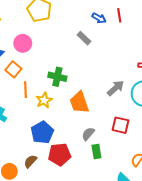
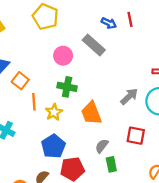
gray rectangle: (84, 38) -> (94, 45), size x1.5
pink circle: (23, 43) -> (63, 56), moved

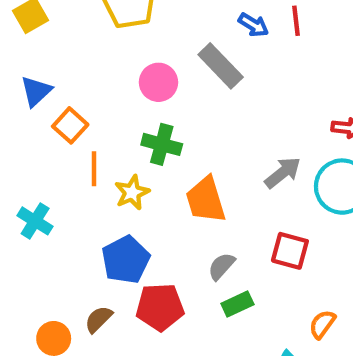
green rectangle: (111, 164) -> (237, 304), turned 72

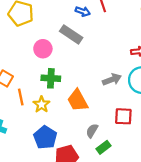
gray arrow: (283, 173) -> (112, 79), turned 30

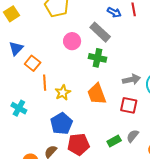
green cross: (51, 78) -> (97, 58), moved
red square: (123, 116) -> (129, 105), moved
gray semicircle: (92, 131) -> (133, 136), moved

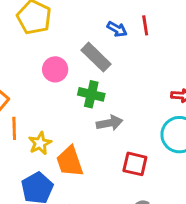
gray arrow: (131, 79) -> (110, 123), moved
orange trapezoid: (97, 94) -> (70, 162), moved

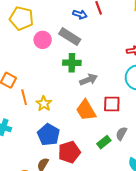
pink circle: (55, 69) -> (43, 40), moved
orange trapezoid: (70, 162) -> (86, 110), moved

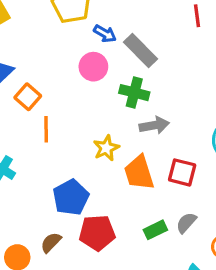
blue arrow: (80, 14) -> (105, 34), moved
pink circle: (43, 40) -> (93, 67), moved
yellow star: (44, 104) -> (106, 148), moved

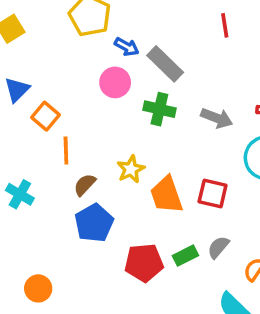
gray arrow: (154, 125) -> (217, 118), moved, turned 32
red pentagon: (97, 233) -> (144, 263), moved
brown semicircle: (51, 242) -> (85, 185), moved

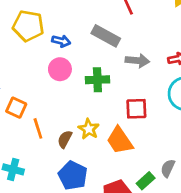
gray rectangle: (165, 64) -> (106, 36), moved
gray arrow: (217, 118) -> (137, 61), moved
brown semicircle: (85, 185) -> (65, 139), moved
red square: (213, 194) -> (136, 109), moved

